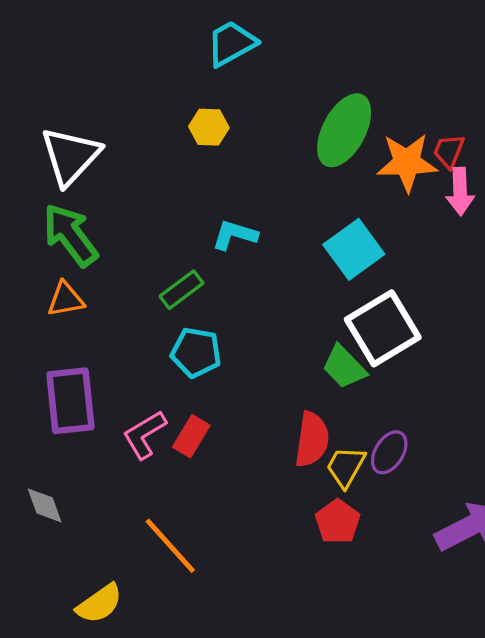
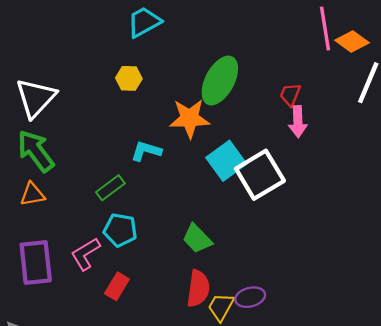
orange star: (407, 162) -> (190, 118), moved
white square: (383, 328) -> (260, 175), moved
green trapezoid: (344, 367) -> (197, 239), moved
pink L-shape: (144, 435) -> (86, 254), moved
purple ellipse: (389, 452) -> (250, 297), turned 44

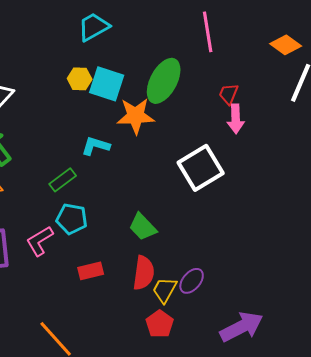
pink line: (325, 29) -> (208, 32), moved
cyan square: (226, 161) -> (107, 84), moved, turned -36
red rectangle: (117, 286) -> (91, 271), moved, turned 45
purple ellipse: (250, 297) -> (192, 281), turned -36

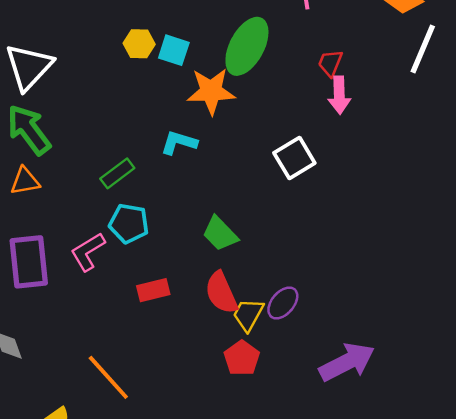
cyan square: (107, 84) -> (174, 50), size x0.7
cyan L-shape: (96, 146) -> (179, 143), moved
white square: (201, 168) -> (294, 158), size x0.7
red semicircle: (144, 273) -> (221, 293), turned 148

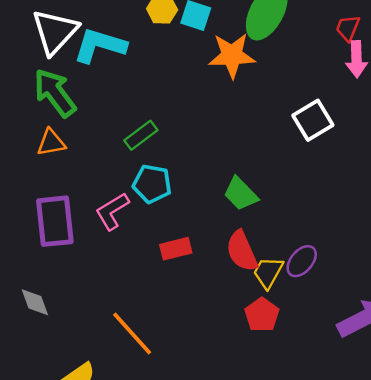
cyan L-shape: (179, 143) -> (100, 45), moved, size x1.5

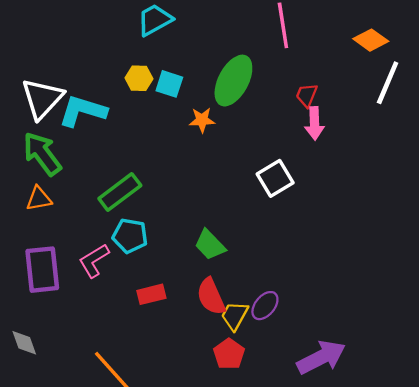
orange star: (232, 55) -> (202, 120), size x0.6
green rectangle: (141, 135) -> (120, 192), size x1.4

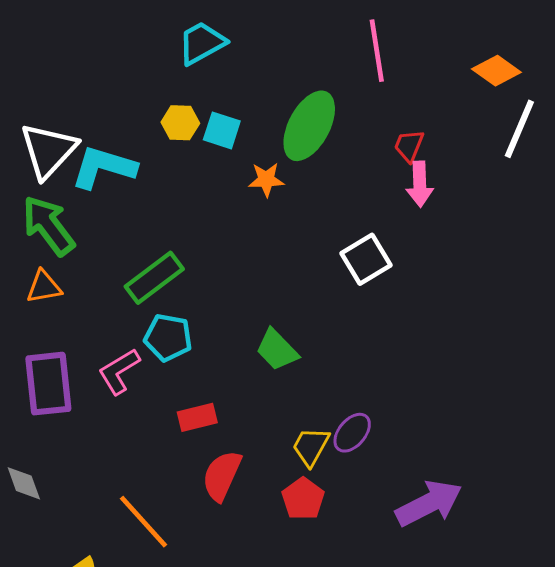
red semicircle: (211, 297) -> (222, 476), moved, turned 48

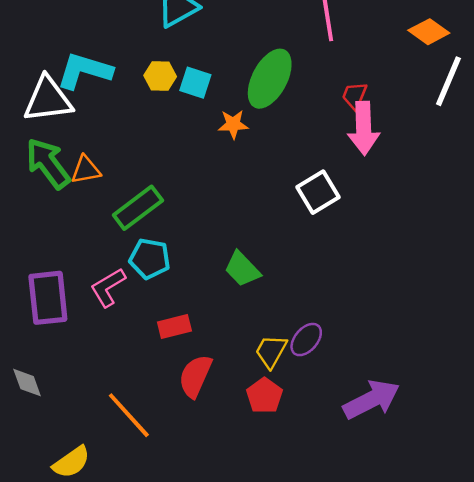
white triangle: (48, 150) -> (48, 100), turned 40
cyan L-shape: (104, 167) -> (84, 71), moved
pink arrow: (420, 184) -> (364, 128), size x1.4
orange triangle: (44, 287) -> (86, 170), moved

